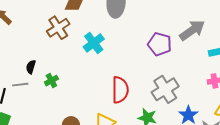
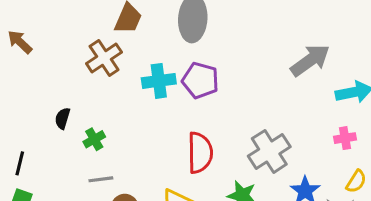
cyan cross: (94, 43) -> (159, 81), turned 30
purple pentagon: (160, 44) -> (200, 80), moved
gray line: (20, 85) -> (101, 179), moved

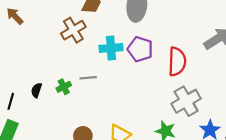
black semicircle: (62, 118) -> (36, 90), moved
red semicircle: (200, 153) -> (177, 62), moved
gray line: (101, 179) -> (88, 78), moved

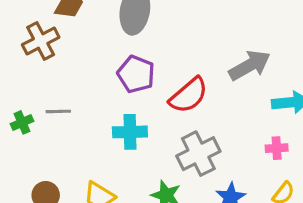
cyan cross: (111, 48) -> (130, 132), moved
red semicircle: (177, 62) -> (189, 95), turned 44

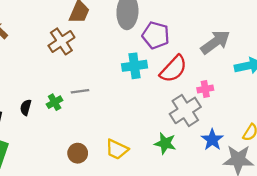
purple pentagon: (136, 74) -> (156, 35), moved
cyan cross: (130, 132) -> (134, 66), moved
pink cross: (277, 148) -> (205, 89), moved

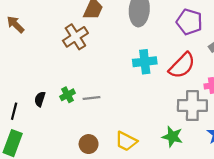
purple pentagon: (156, 35) -> (189, 22), moved
gray line: (80, 91) -> (92, 98), moved
gray cross: (185, 110) -> (192, 106), turned 32

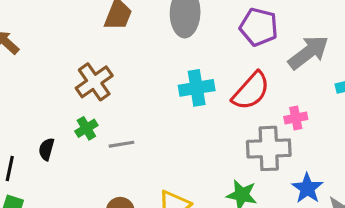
brown cross: (75, 37) -> (94, 82), moved
green cross: (68, 95) -> (86, 128), moved

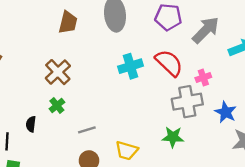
red semicircle: (251, 91) -> (169, 63), turned -80
gray line: (122, 144) -> (87, 130), moved
blue star: (307, 188) -> (226, 112), moved

